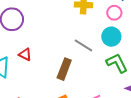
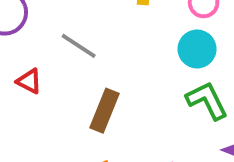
gray line: (83, 45) -> (79, 46), moved

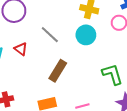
cyan circle: (197, 49) -> (86, 35), moved

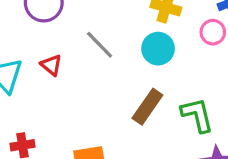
brown rectangle: (58, 71) -> (147, 107), moved

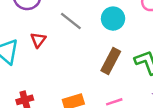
red triangle: (51, 65) -> (38, 40), turned 35

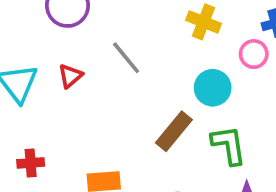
cyan circle: (113, 19) -> (213, 88), moved

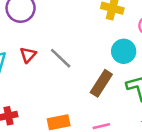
gray line: (126, 58) -> (61, 58), moved

